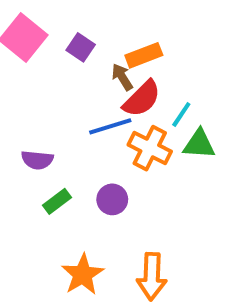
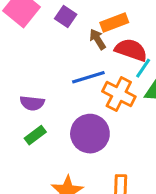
red semicircle: (142, 99) -> (131, 50), moved, turned -116
purple circle: (112, 199) -> (90, 134), size x1.6
green rectangle: (57, 201) -> (35, 135), moved

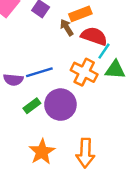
blue line: (88, 77) -> (39, 72), moved
green rectangle: (35, 135) -> (32, 106), moved

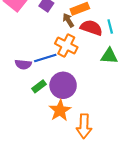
cyan line: (104, 51) -> (110, 27), moved, turned -48
orange cross: (84, 72) -> (66, 45), moved
orange star: (42, 152) -> (60, 110), moved

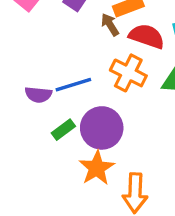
orange cross: (66, 45) -> (128, 73), moved

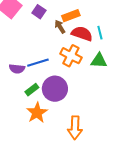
orange star: (97, 168) -> (37, 113), moved

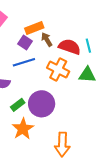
purple square: (39, 12) -> (25, 43), moved
orange rectangle: (71, 16) -> (34, 28), moved
blue line: (38, 63) -> (24, 62), moved

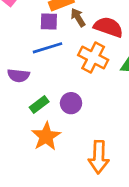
purple square: (25, 43) -> (49, 22), turned -32
purple circle: (42, 104) -> (71, 103), size x0.6

